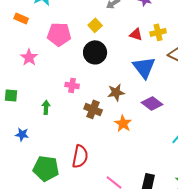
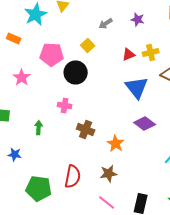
red triangle: (136, 34) -> (129, 54), turned -40
black circle: (95, 52) -> (76, 72), moved
brown star: (116, 92) -> (109, 174), moved

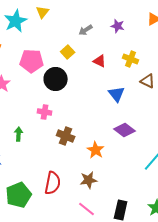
yellow cross: (151, 52) -> (131, 59), turned 35
red triangle: (129, 54) -> (100, 61), moved, turned 48
blue triangle: (137, 88) -> (117, 94), size x0.7
green pentagon: (39, 188) -> (19, 195), turned -30

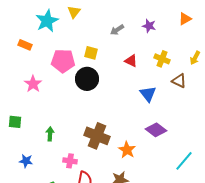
yellow square: (68, 52) -> (91, 53), moved, turned -32
pink cross: (45, 112) -> (70, 161), moved
brown cross: (66, 136) -> (97, 136), size x1.4

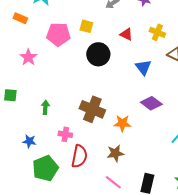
black circle: (87, 79) -> (98, 54), moved
orange star: (127, 150) -> (122, 123), turned -30
blue star: (26, 161) -> (29, 141), moved

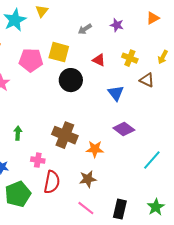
yellow square: (86, 26) -> (59, 52), size x1.5

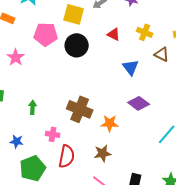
yellow square: (59, 52) -> (74, 14), moved
black circle: (71, 80) -> (77, 45), moved

